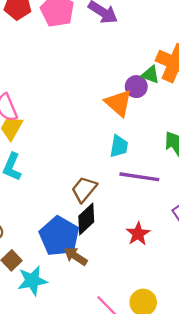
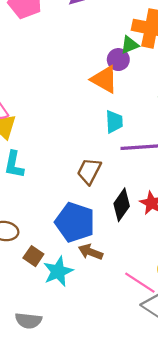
green triangle: (150, 75) -> (130, 45), turned -30
black diamond: (86, 219) -> (122, 205), moved
brown arrow: (76, 256) -> (91, 252), moved

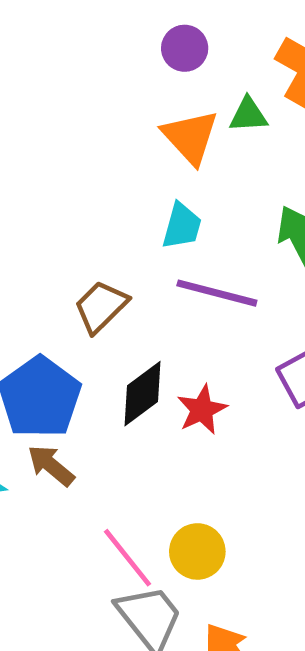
green triangle: (130, 45) -> (248, 115), moved
purple circle: (118, 60) -> (185, 48), moved

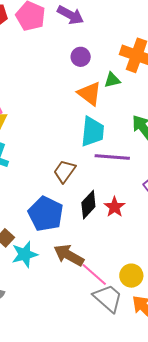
cyan trapezoid: (182, 226) -> (93, 132), size x1.5
brown arrow: (51, 465) -> (69, 255), moved, size x1.4
yellow circle: (197, 551) -> (131, 276), moved

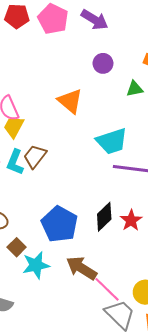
orange triangle: (90, 94) -> (70, 101), moved
cyan trapezoid: (93, 132) -> (112, 141), turned 64
brown trapezoid: (65, 171) -> (35, 156), moved

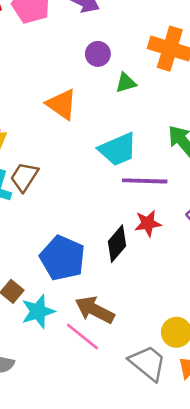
green triangle: (135, 89) -> (126, 83), moved
red star: (131, 220) -> (148, 223), moved, turned 30
pink line: (107, 289) -> (82, 337), moved

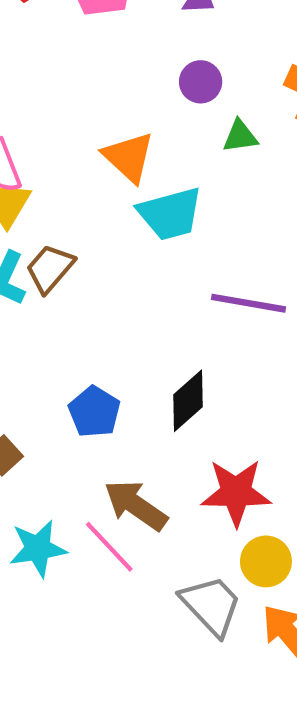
cyan trapezoid: (118, 149) -> (170, 214), moved
red star: (148, 223) -> (236, 492), moved, size x1.5
blue pentagon: (62, 258) -> (94, 412), size x0.7
cyan star: (38, 311) -> (38, 548), moved

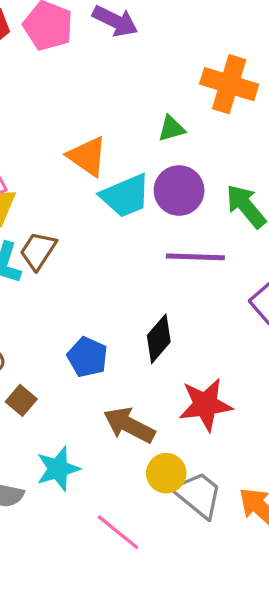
purple circle: (201, 82) -> (179, 191), moved, size x1.5
pink line: (109, 547) -> (118, 532), moved
yellow circle: (266, 561) -> (166, 473), moved

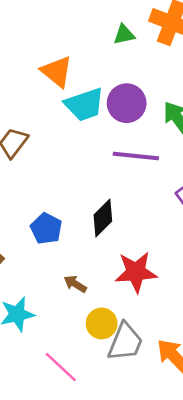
green triangle: (171, 129) -> (124, 35), moved
brown arrow: (129, 425) -> (75, 284), size x0.6
gray trapezoid: (198, 495) -> (125, 342), turned 69

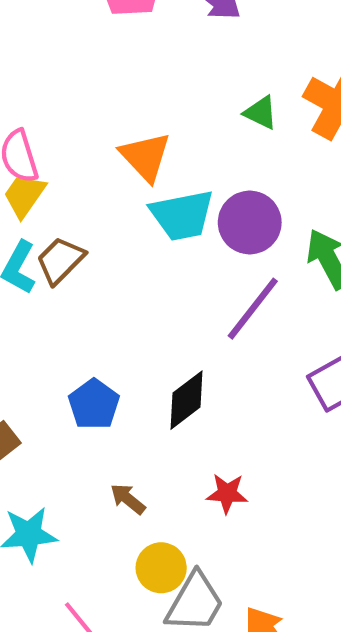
green triangle: (124, 35) -> (261, 113), turned 30
purple line: (136, 156) -> (253, 309), turned -66
red star: (136, 272) -> (227, 493), size x0.6

